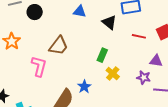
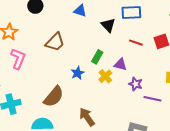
purple triangle: (156, 61) -> (120, 64), moved
pink L-shape: (39, 66) -> (18, 59), moved
blue star: (84, 87) -> (78, 73), moved

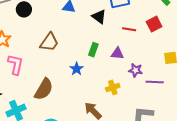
yellow cross: (105, 76) -> (113, 87), moved, turned 32
brown semicircle: (54, 97) -> (44, 89), moved

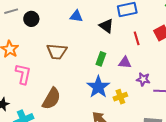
red line: (129, 29) -> (137, 38), turned 64
brown trapezoid: (49, 42) -> (57, 52), turned 60
blue star: (77, 69) -> (98, 87), moved, size x1.6

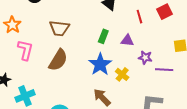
yellow cross: (120, 97) -> (122, 74), turned -32
brown semicircle: (51, 99) -> (58, 60), moved

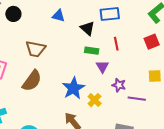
red square: (164, 12) -> (152, 42), moved
green rectangle: (103, 36) -> (92, 51), moved, turned 72
purple triangle: (127, 40) -> (102, 67), turned 48

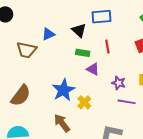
blue triangle: (58, 16) -> (48, 34), moved, turned -40
purple triangle: (102, 67) -> (93, 69), turned -32
brown semicircle: (32, 81) -> (21, 96), moved
purple star: (119, 85) -> (119, 83), moved

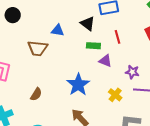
blue triangle: (48, 34) -> (58, 30), turned 40
brown semicircle: (21, 96) -> (36, 94), size x0.6
yellow cross: (84, 102) -> (115, 95), moved

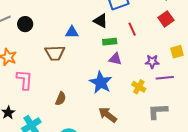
purple triangle: (105, 61) -> (115, 59), moved

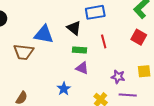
red square: (166, 19) -> (139, 37), turned -35
blue triangle: (72, 32) -> (44, 34), size x1.5
blue star: (101, 82) -> (64, 89), size x0.6

